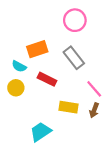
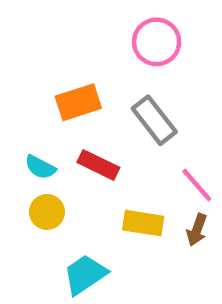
cyan semicircle: (19, 66) -> (40, 167), moved
yellow circle: (16, 88) -> (47, 212), moved

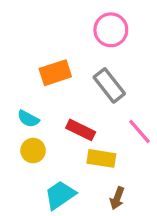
red rectangle: (98, 165) -> (81, 130), moved
brown arrow: (197, 230) -> (117, 198), moved

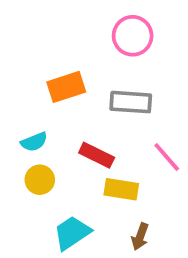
gray rectangle: (109, 85) -> (131, 102), turned -48
cyan semicircle: (28, 119) -> (34, 142), turned -50

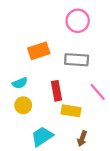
red rectangle: (97, 155) -> (57, 91), turned 54

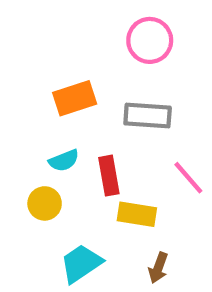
cyan semicircle: (20, 83) -> (64, 161), moved

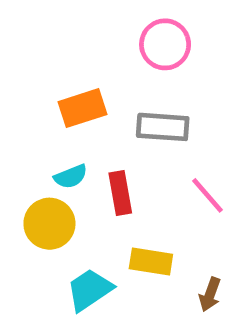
yellow circle: (45, 203) -> (49, 224), size x1.4
yellow rectangle: (137, 214) -> (151, 261), moved
brown arrow: (158, 268) -> (210, 294), moved

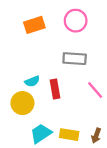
orange rectangle: (82, 108) -> (34, 25), moved
yellow rectangle: (151, 261) -> (69, 135), moved

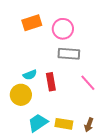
pink circle: (76, 21) -> (63, 29), moved

